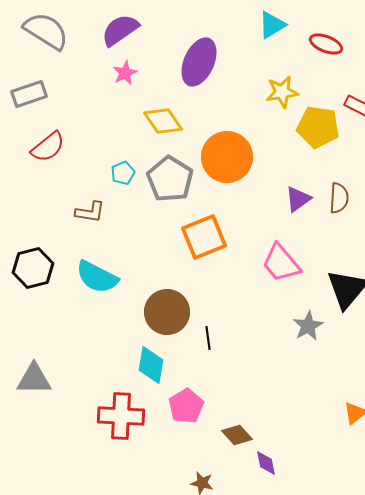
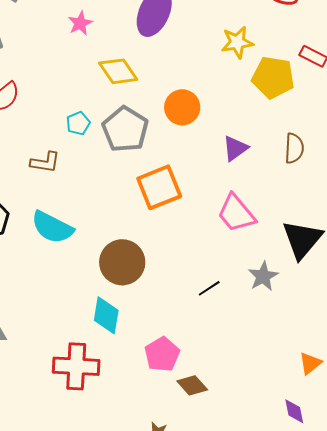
orange circle: (227, 157) -> (182, 107), size x0.7
purple triangle: (298, 199) -> (235, 148), moved
black line: (208, 338) -> (209, 288), moved, turned 65
pink pentagon: (186, 406) -> (162, 354), moved
purple diamond: (266, 463) -> (294, 411), moved

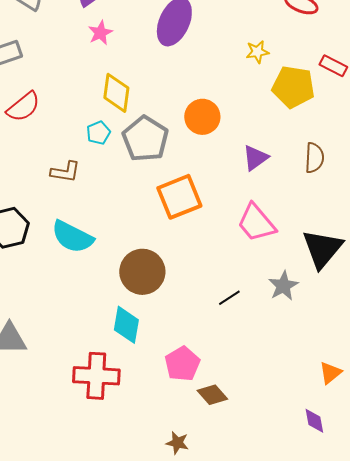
yellow star: (237, 42) -> (257, 52), size x0.7
yellow diamond: (118, 71) -> (116, 93), moved, turned 42

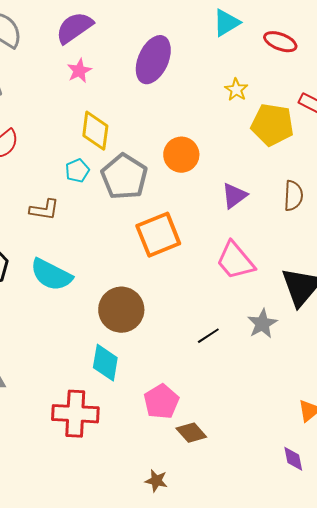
yellow star: (257, 52) -> (236, 90), turned -30

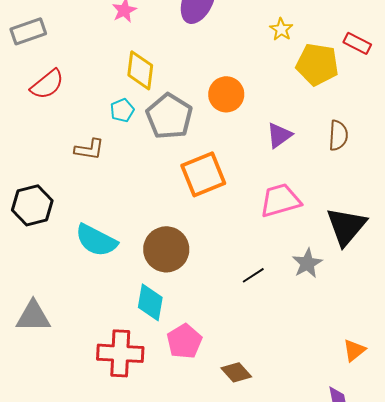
pink trapezoid: (235, 261) -> (280, 200), turned 114
cyan semicircle: (51, 275) -> (96, 240), moved
pink pentagon: (161, 402) -> (184, 341), moved

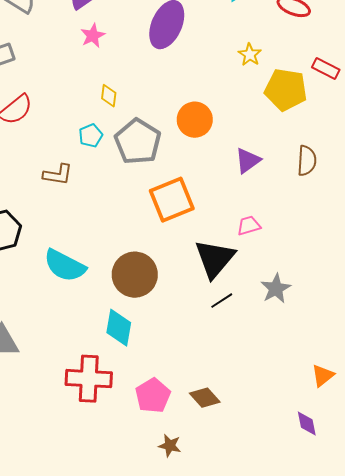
yellow diamond: (140, 70) -> (109, 96), size x0.6
pink trapezoid: (280, 200) -> (249, 226), size x0.6
black triangle: (346, 226) -> (215, 259), moved
pink pentagon: (184, 341) -> (153, 396), moved

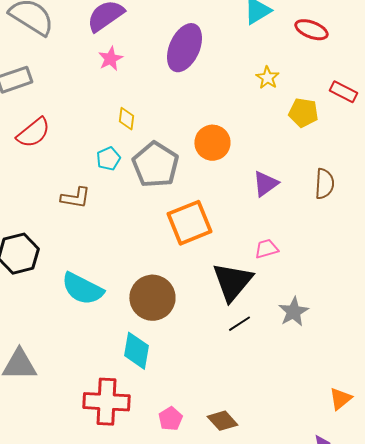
yellow pentagon: (286, 90) -> (303, 113), size x0.7
pink pentagon: (153, 396) -> (170, 419), size x0.7

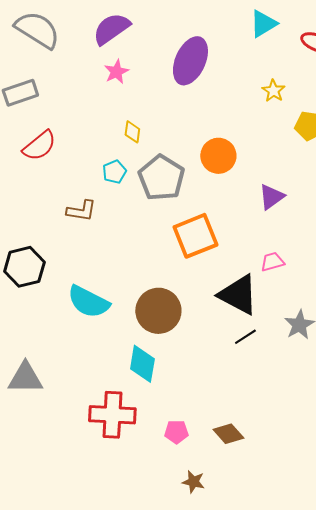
black triangle: (232, 282) -> (238, 295), turned -42
pink pentagon: (170, 419) -> (176, 432), turned 30

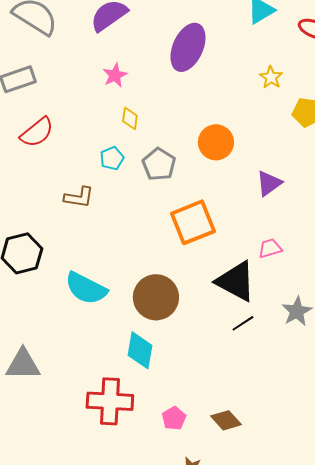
pink star: (116, 72) -> (115, 75), moved
gray pentagon: (161, 178) -> (159, 164), size x0.7
pink pentagon: (176, 432) -> (174, 418), turned -30

